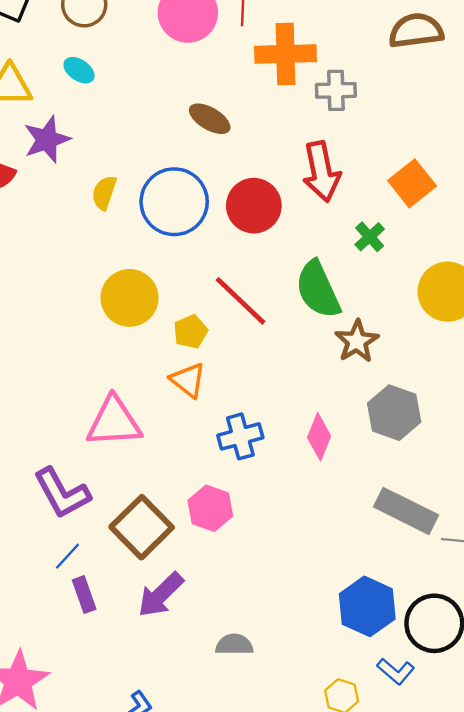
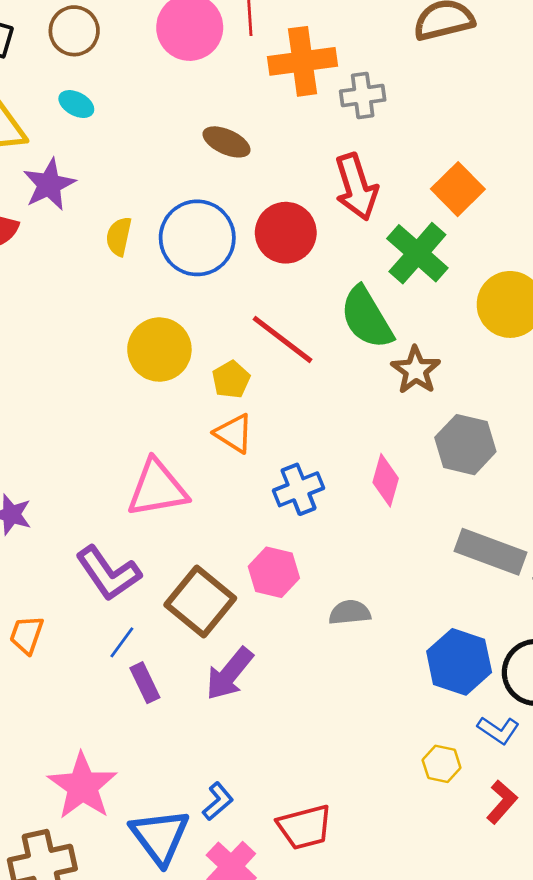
green cross: (370, 237) -> (417, 253), size x1.8
gray semicircle: (234, 645) -> (350, 612), moved

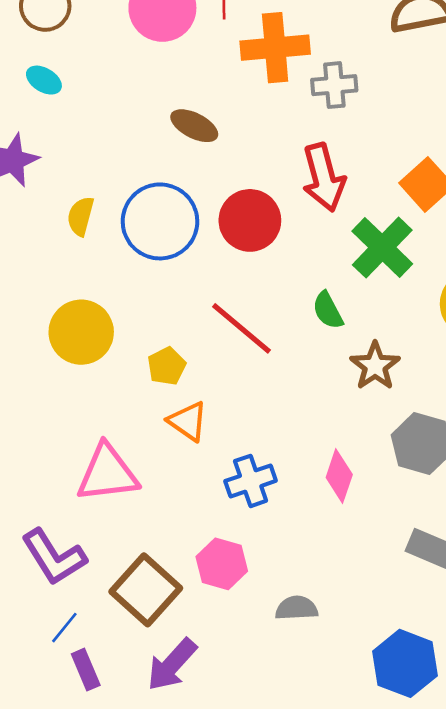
green semicircle: (367, 318) -> (328, 310), size x0.6
yellow circle: (159, 350) -> (81, 332), moved
yellow pentagon: (231, 380) -> (167, 366), moved

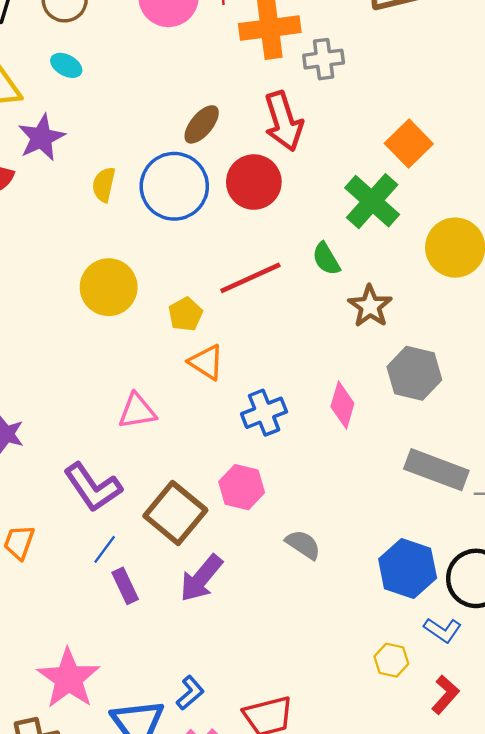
brown ellipse: (194, 126) -> (202, 124), moved, turned -75
red arrow: (324, 177) -> (284, 121), moved
red line: (241, 328) -> (250, 278), turned -62
pink triangle: (107, 473) -> (137, 411), size x0.7
gray semicircle: (297, 608) -> (303, 545), moved, turned 39

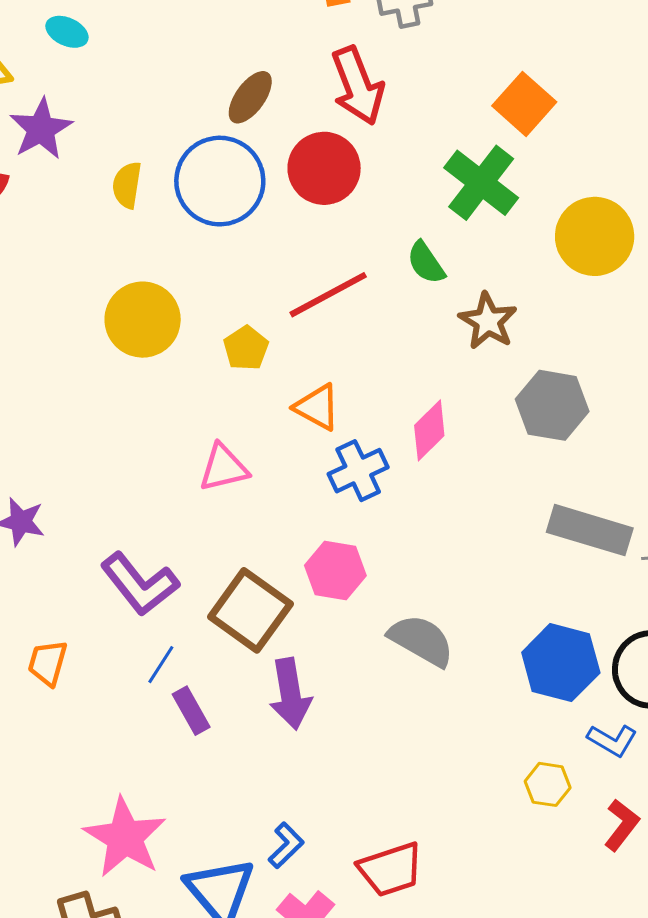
orange triangle: (206, 362) -> (317, 407), moved
pink diamond: (342, 405) -> (429, 430), moved, turned 33
pink triangle: (137, 411) -> (224, 468), moved
gray semicircle: (303, 545) -> (421, 640), size x1.4
purple arrow: (201, 578) -> (290, 694), turned -45

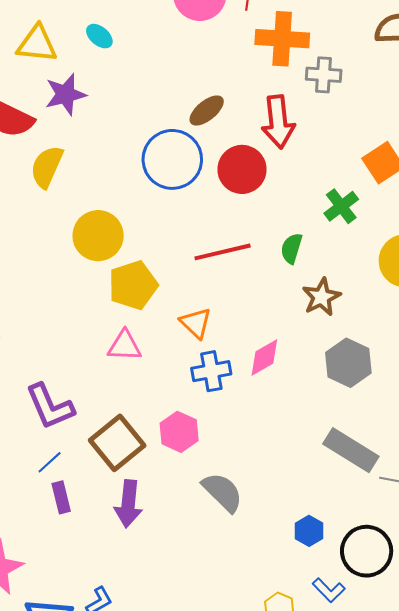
green cross: (481, 183) -> (341, 206), size x0.7
yellow semicircle: (127, 185) -> (47, 167), moved, size x1.4
green semicircle: (426, 263) -> (292, 248), turned 36
yellow pentagon: (246, 348) -> (133, 285), moved, size x1.6
blue hexagon: (561, 663) -> (309, 531), size x0.6

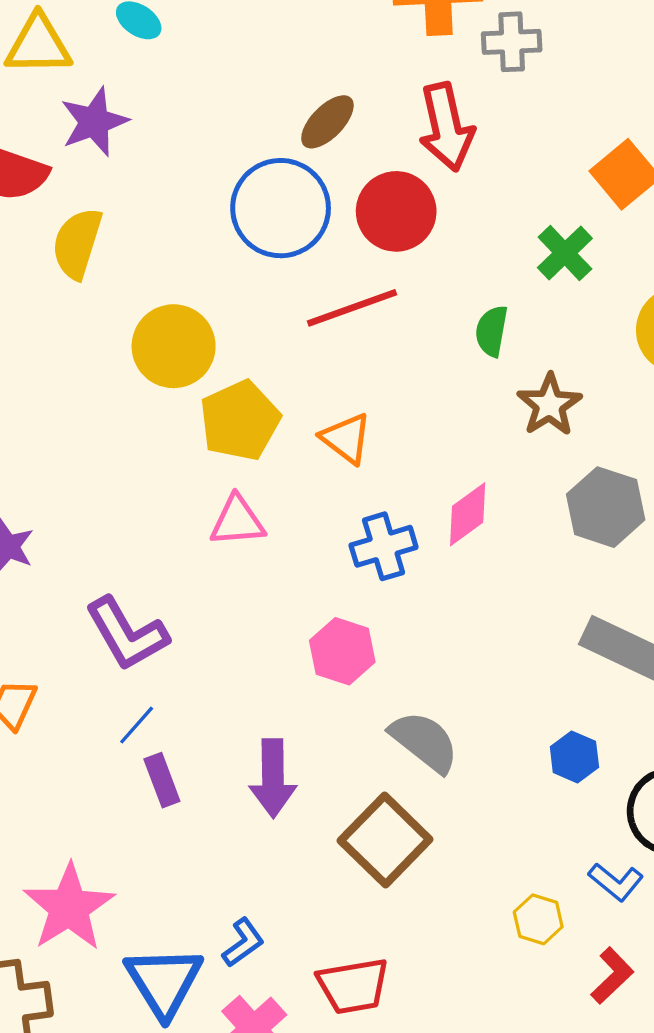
red line: (223, 252) -> (352, 308), moved
orange triangle: (196, 323) -> (346, 438), moved
brown square: (117, 443) -> (385, 840), moved
blue hexagon: (309, 531) -> (574, 757), moved

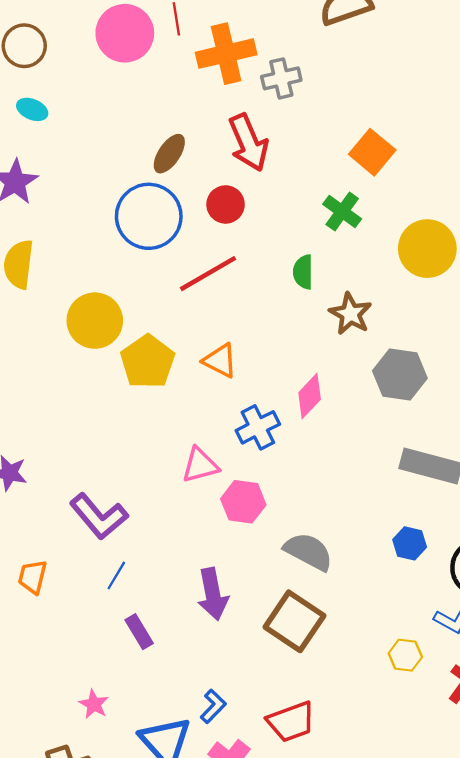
red circle: (396, 211) -> (226, 204), size x0.7
pink triangle: (237, 521) -> (200, 465), moved
purple rectangle: (162, 780) -> (139, 632), moved
pink star: (69, 907) -> (94, 704), size x0.5

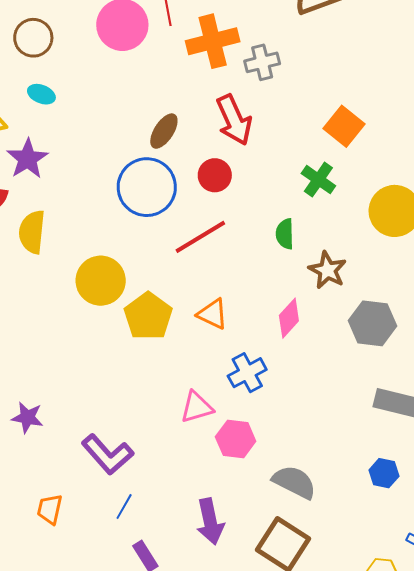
pink diamond: (310, 396) -> (289, 318), moved

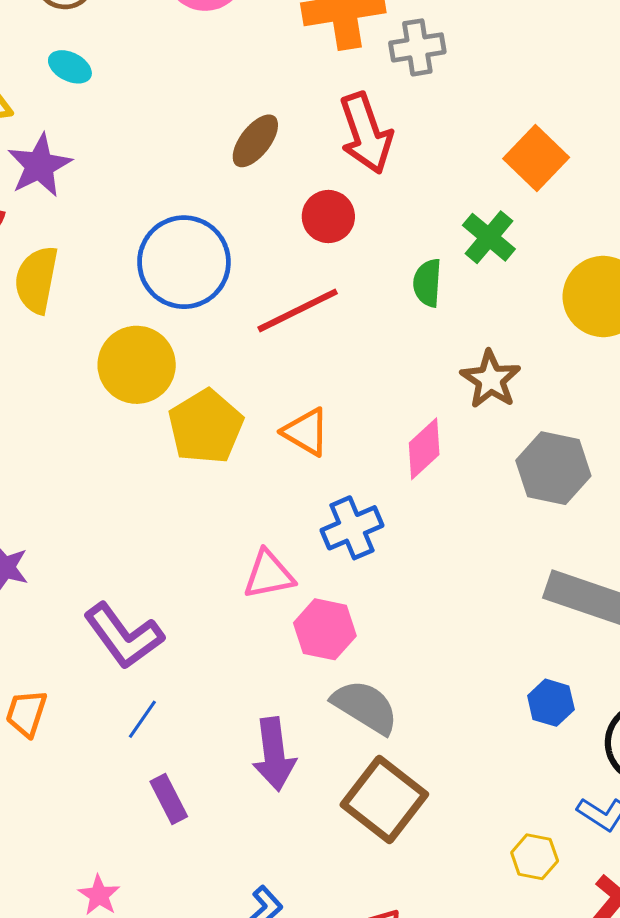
blue circle: (147, 187) -> (184, 262), moved
green semicircle: (285, 234) -> (427, 283), moved
gray semicircle: (294, 482) -> (365, 707), moved

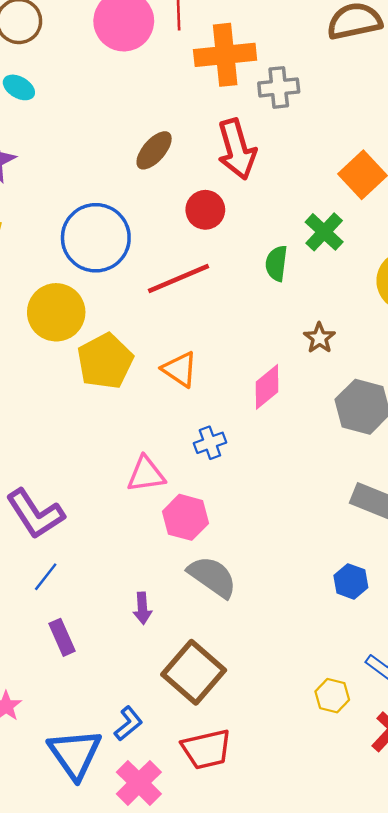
brown star: (491, 379) -> (319, 338), size x0.7
blue cross: (352, 528) -> (210, 443), size x0.7
purple arrow: (274, 754) -> (142, 608), size x0.6
brown square: (384, 800) -> (194, 672), moved

